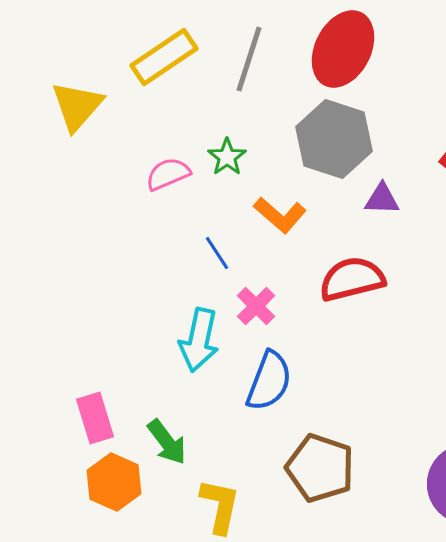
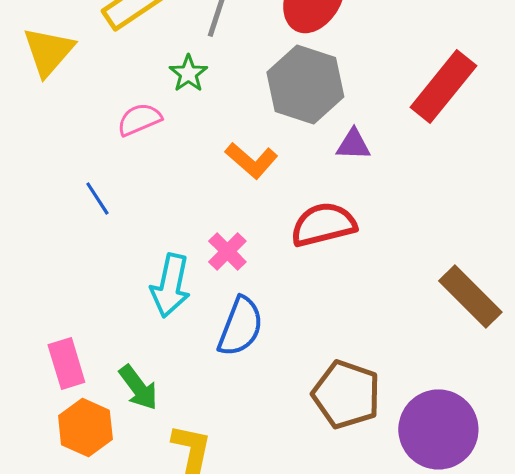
green star: (227, 157) -> (188, 73), moved
blue line: (217, 253) -> (97, 198), moved
brown pentagon: (320, 468) -> (346, 394), moved

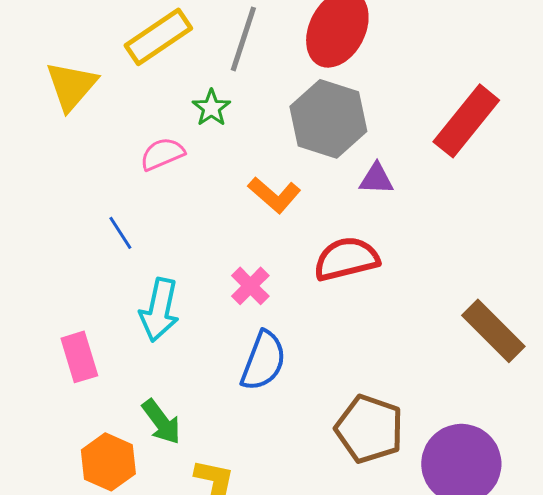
cyan arrow: (170, 285) -> (159, 310), moved
pink rectangle: (66, 363) -> (79, 357), moved

